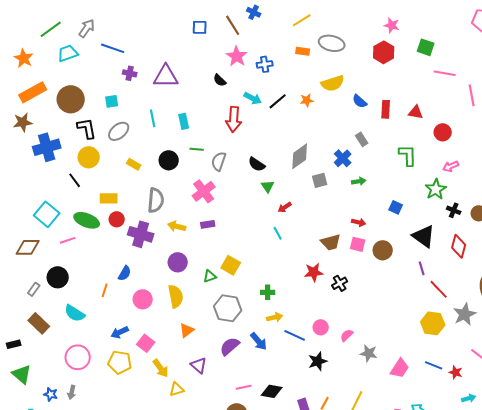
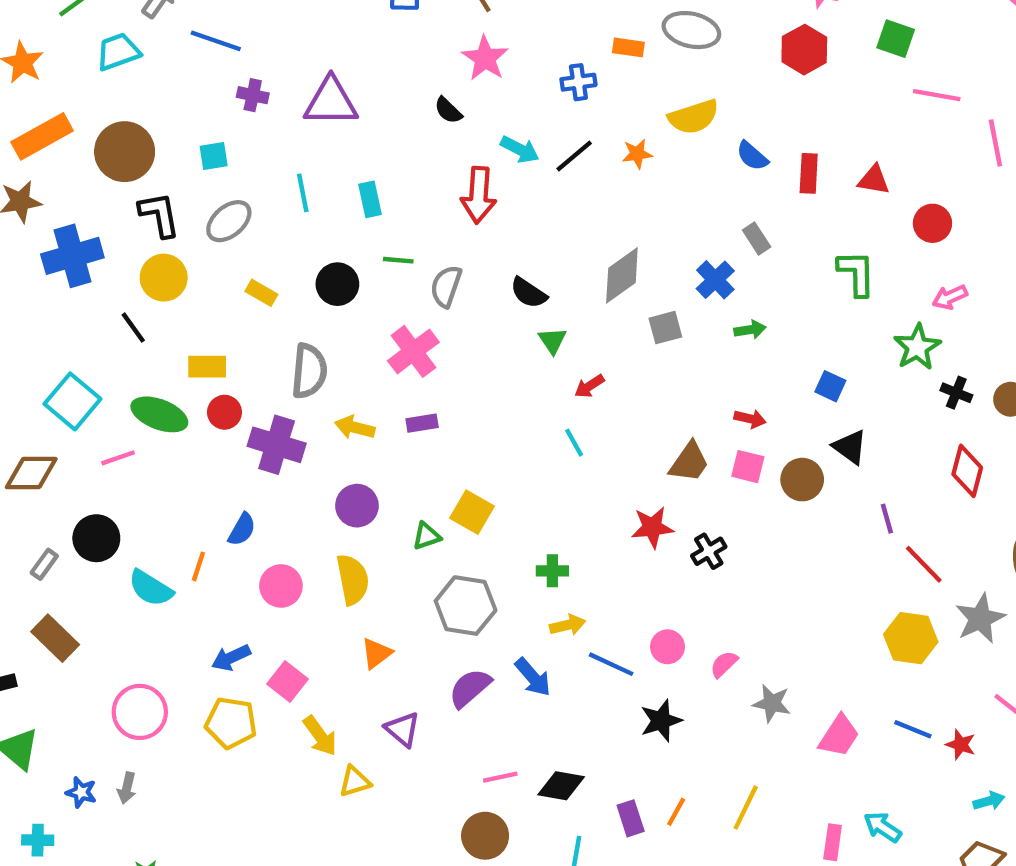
blue cross: (265, 64) -> (578, 82), moved
black triangle: (424, 236) -> (850, 447), moved, size x0.7
brown trapezoid: (331, 242) -> (689, 462), turned -40
cyan semicircle: (75, 313) -> (151, 588), moved

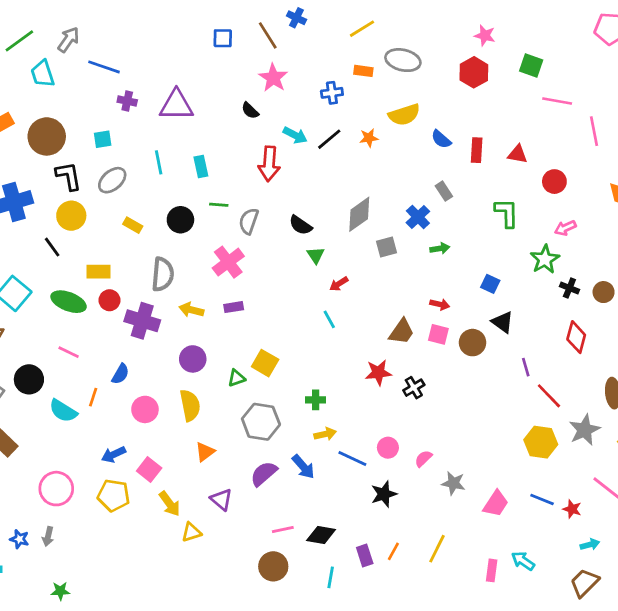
cyan trapezoid: (118, 52) -> (43, 74), turned -88
pink line: (118, 458) -> (69, 352), moved, turned 45

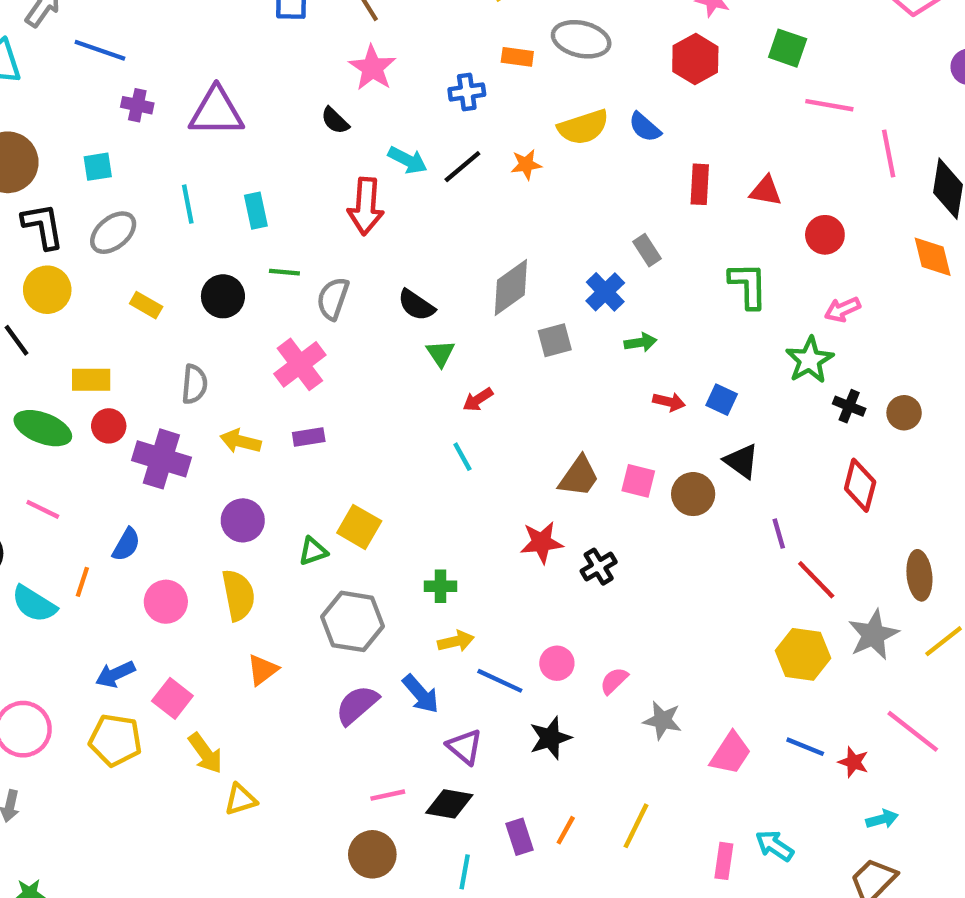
blue semicircle: (441, 139) -> (645, 127), moved
gray semicircle: (163, 274) -> (194, 384), size x0.7
red arrow: (440, 304) -> (669, 402), moved
purple triangle: (221, 500) -> (465, 747), moved

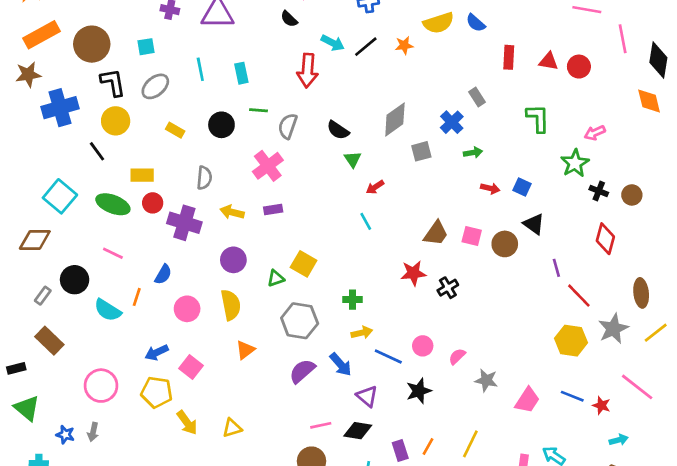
red circle: (825, 235) -> (579, 67), moved
yellow arrow: (205, 753) -> (187, 423), moved

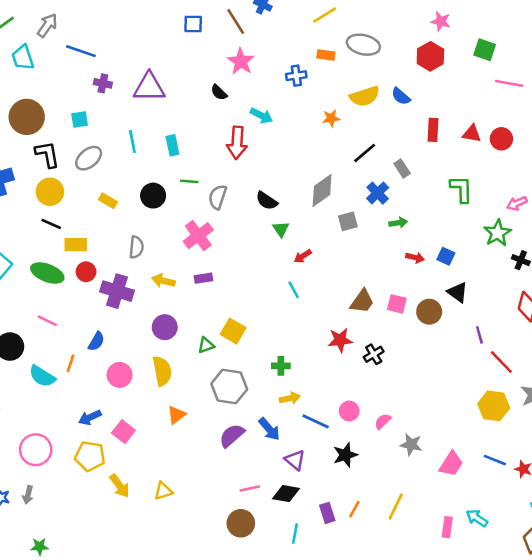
black line: (366, 47) -> (365, 153), moved
black line: (97, 151) -> (51, 224), moved, turned -30

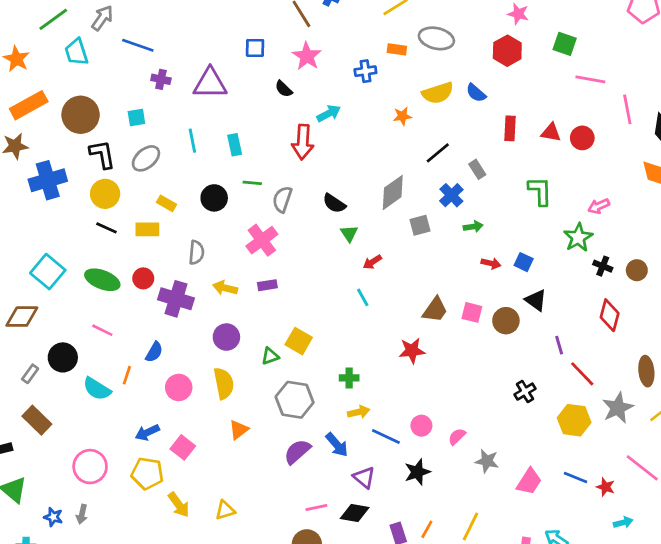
blue square: (193, 24) -> (255, 48), moved
cyan arrow: (261, 116) -> (329, 113), turned -55
yellow rectangle: (76, 245) -> (147, 229), moved
black cross: (374, 354) -> (525, 392), moved

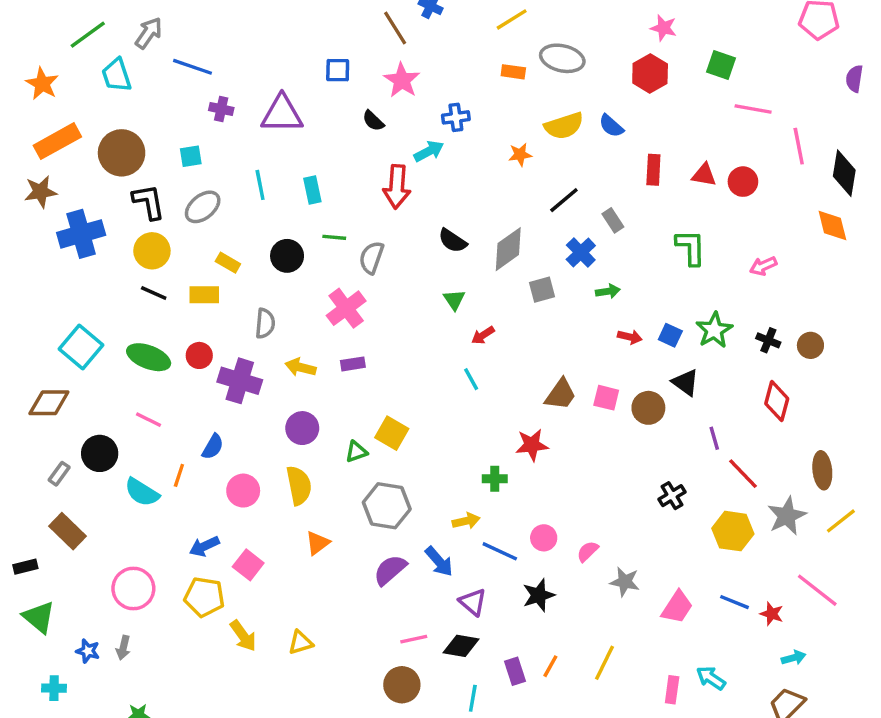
blue cross: (365, 71) -> (456, 117), moved
black semicircle: (334, 203) -> (453, 241), moved
green star: (578, 237) -> (714, 330), moved
green cross: (349, 378) -> (495, 479), moved

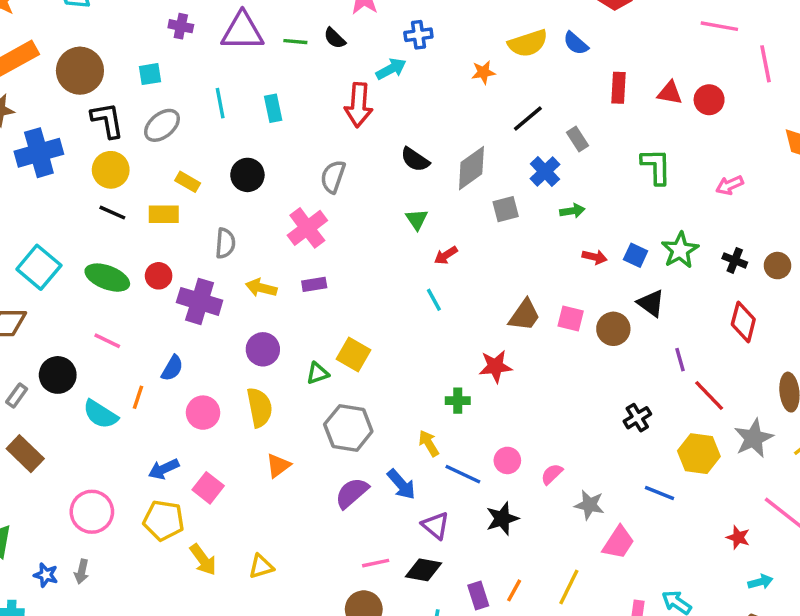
green line: (334, 237) -> (295, 42), moved
yellow arrow: (466, 521) -> (429, 443), turned -108
blue line: (735, 602) -> (660, 493), moved
pink trapezoid: (677, 607) -> (618, 543), moved

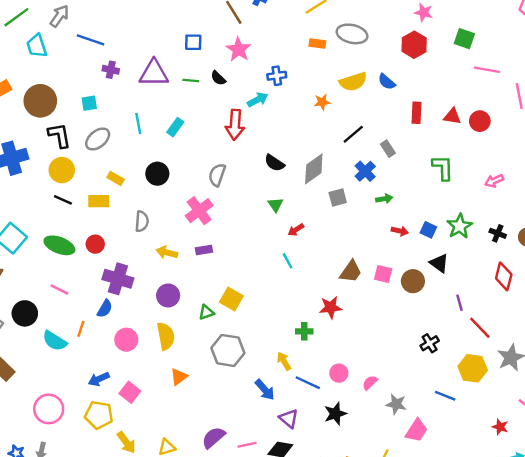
cyan rectangle: (273, 108) -> (175, 127), turned 48
purple cross: (200, 301) -> (118, 279), moved
purple semicircle: (352, 493) -> (213, 438), moved

